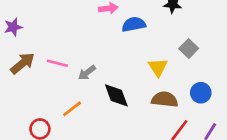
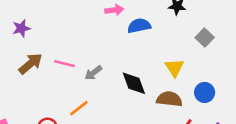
gray square: (189, 49) -> (205, 38), moved
yellow triangle: (158, 67) -> (174, 68), moved
black diamond: (116, 95) -> (134, 83), moved

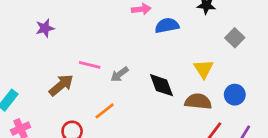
brown arrow: (30, 64) -> (61, 85), moved

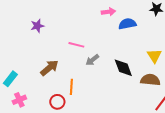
pink line: (90, 65) -> (76, 45), moved
orange line: (105, 111) -> (71, 87), moved, turned -49

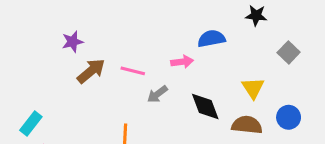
pink arrow: (108, 12) -> (182, 62), moved
brown arrow: (49, 68) -> (91, 71), moved

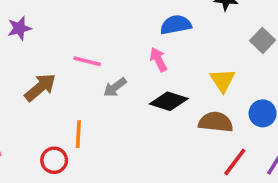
pink arrow: (182, 62) -> (158, 60), moved, turned -110
brown arrow: (91, 71) -> (40, 87), moved
black diamond: (205, 106) -> (169, 101), turned -52

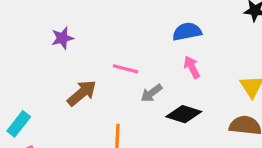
blue semicircle: (176, 25) -> (187, 32), moved
black diamond: (169, 101) -> (184, 114), moved

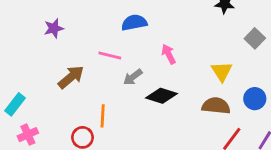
blue semicircle: (187, 32) -> (134, 23), moved

